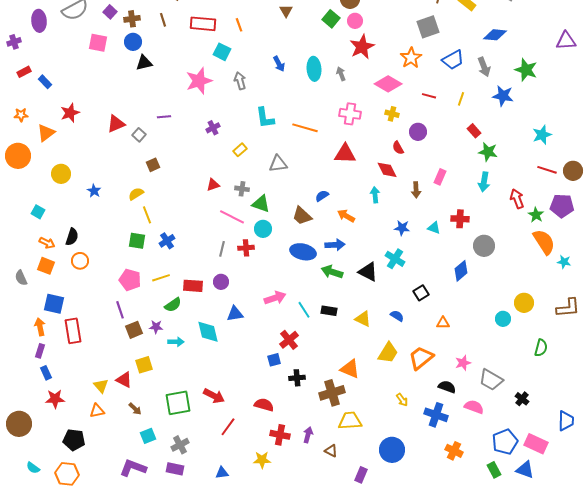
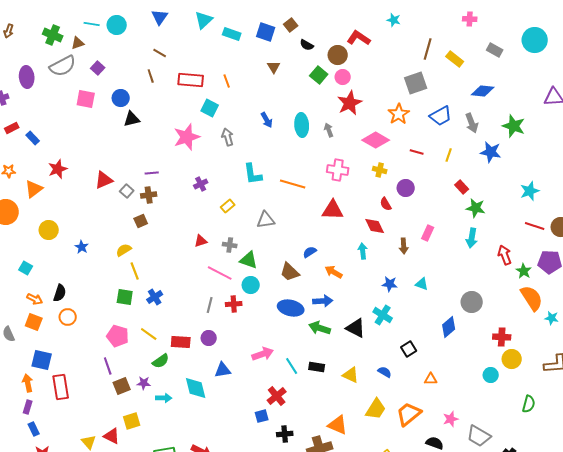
brown cross: (132, 19) -> (149, 195), moved
red cross: (460, 219) -> (502, 337), moved
yellow line: (161, 278) -> (149, 334), turned 54

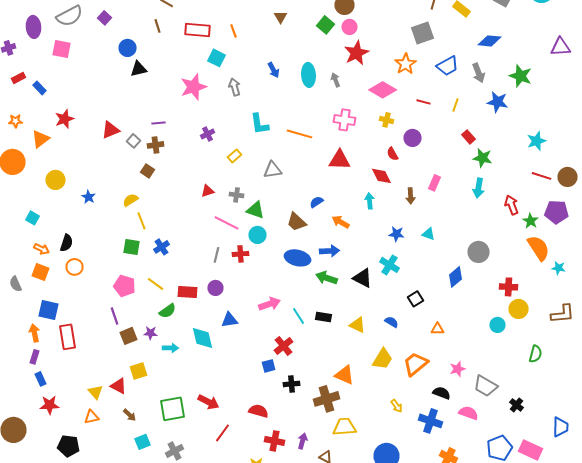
pink square: (86, 99) -> (62, 49), moved
brown square: (141, 221) -> (148, 171), turned -32

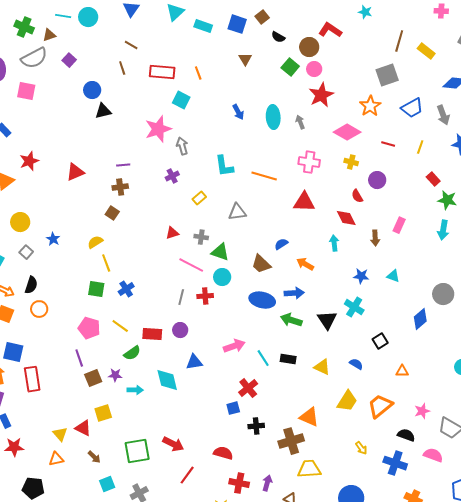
gray arrow: (234, 87) -> (182, 146), moved
gray square: (134, 141) -> (26, 252), moved
black triangle: (362, 278) -> (327, 320), turned 30

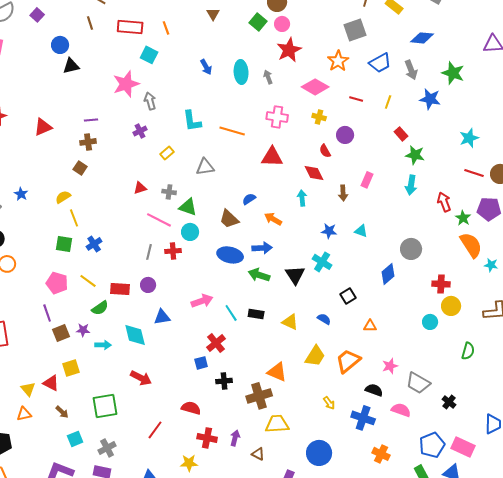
red arrow: (173, 444) -> (141, 378), moved

